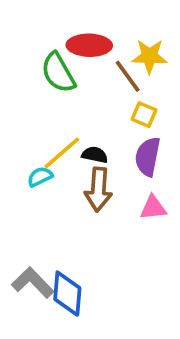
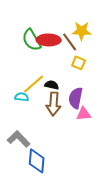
red ellipse: (89, 45) -> (49, 40), moved
purple semicircle: (148, 157) -> (76, 98), moved
cyan semicircle: (40, 177) -> (22, 97), turned 32
gray L-shape: (33, 283) -> (19, 139), moved

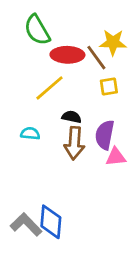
green semicircle: (32, 40) -> (37, 30), moved
yellow square: (79, 63) -> (109, 87), turned -32
yellow line: (34, 84) -> (49, 88), moved
gray L-shape: (19, 139) -> (26, 225), moved

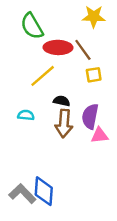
yellow star: (113, 42) -> (94, 17), moved

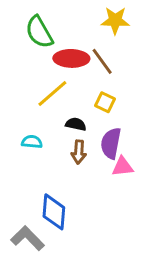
yellow square: (94, 75) -> (105, 102), moved, turned 35
brown arrow: (64, 124) -> (79, 152), size x0.7
blue diamond: (44, 191) -> (54, 212), moved

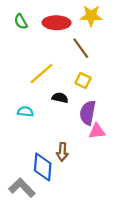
green semicircle: (39, 32) -> (21, 22), moved, size x0.6
red ellipse: (71, 58) -> (57, 23), moved
brown arrow: (79, 152) -> (62, 152), moved

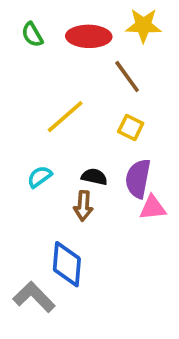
black semicircle: (60, 98) -> (94, 177), moved
cyan semicircle: (25, 112) -> (40, 177), turned -42
brown arrow: (62, 152) -> (83, 206), moved

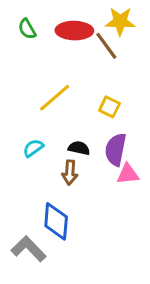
brown line: (127, 76) -> (106, 46), moved

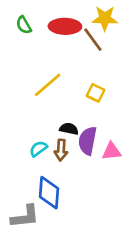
cyan semicircle: (33, 148) -> (38, 149), moved
purple semicircle: (116, 150) -> (88, 141), moved
gray L-shape: (29, 249) -> (25, 217), turned 128

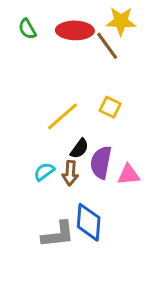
yellow line: (48, 85) -> (63, 116), moved
black semicircle: (69, 129) -> (79, 149), turned 114
blue diamond: (49, 193) -> (89, 222), moved
gray L-shape: (25, 217) -> (58, 234), moved

